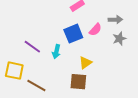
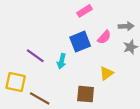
yellow triangle: (85, 63) -> (106, 73), moved

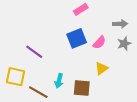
pink semicircle: (104, 37) -> (99, 42), moved
cyan arrow: (62, 61) -> (59, 81), moved

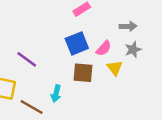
yellow triangle: (101, 68) -> (115, 68), moved, turned -32
brown square: (82, 88) -> (83, 73), moved

